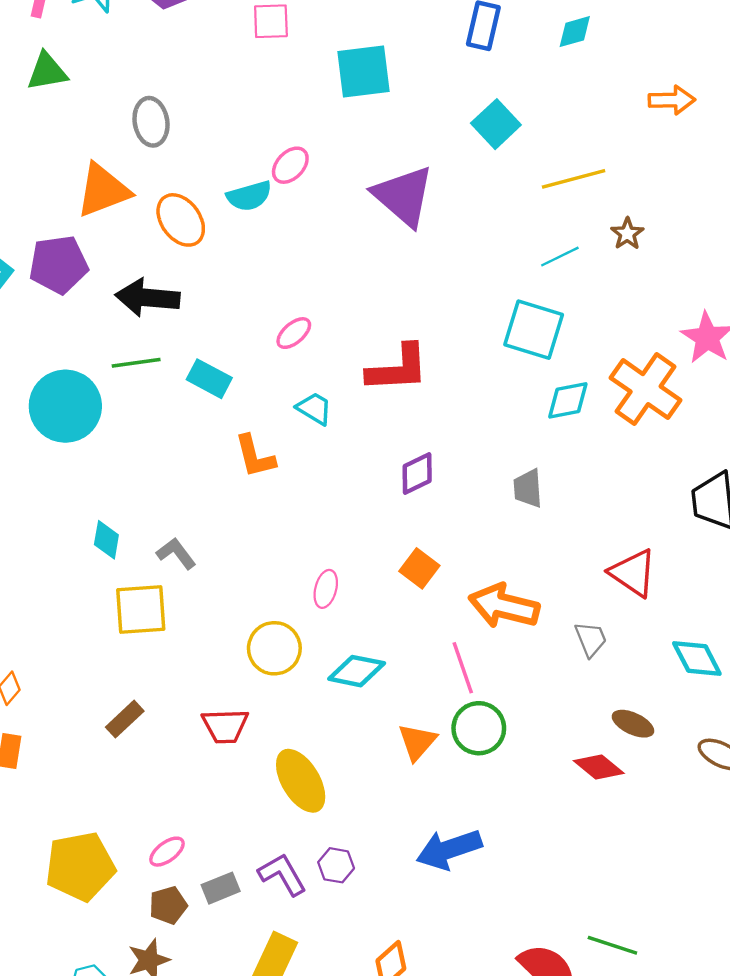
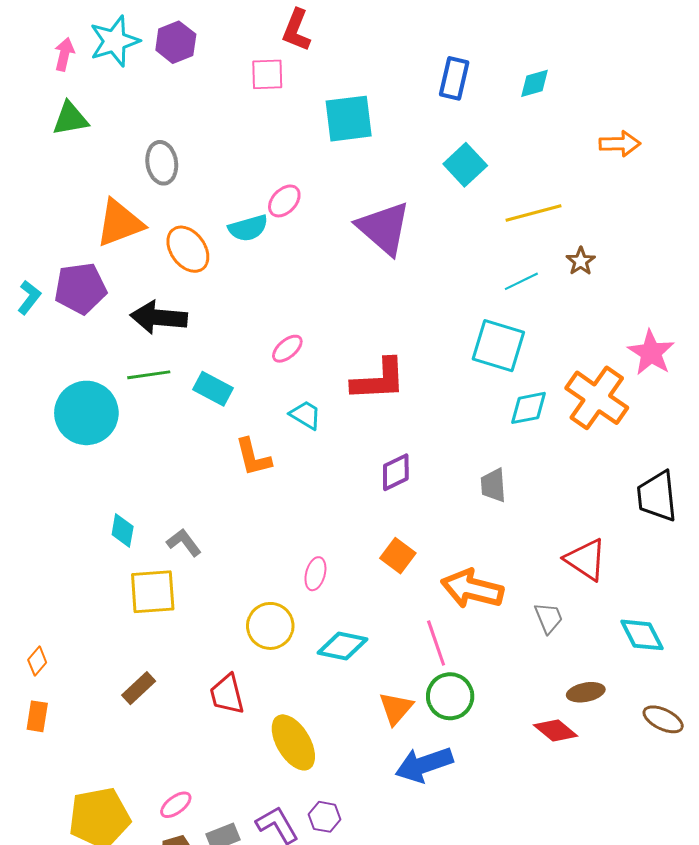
brown ellipse: (633, 724) -> (586, 692), turned -36
red trapezoid: (225, 726) -> (227, 694), turned 78
blue arrow: (449, 849) -> (424, 765), moved

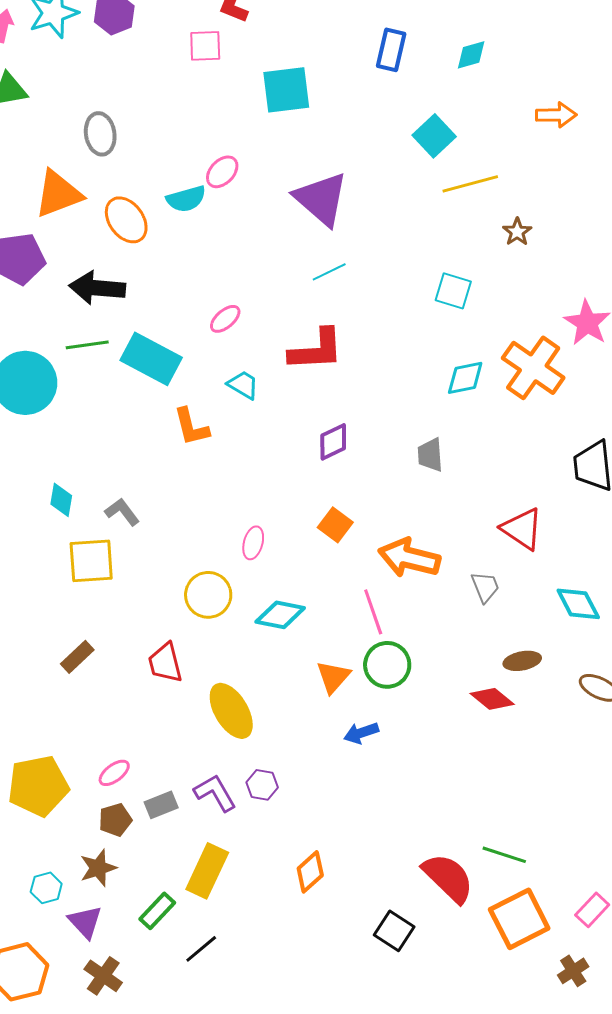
cyan square: (465, 165) -> (434, 136), moved
cyan line: (521, 281) -> (329, 272), moved
cyan square: (498, 346) -> (453, 291), moved, size x0.7
cyan rectangle: (213, 389) -> (151, 359), size x1.5
blue arrow: (424, 765) -> (361, 733), size x0.6

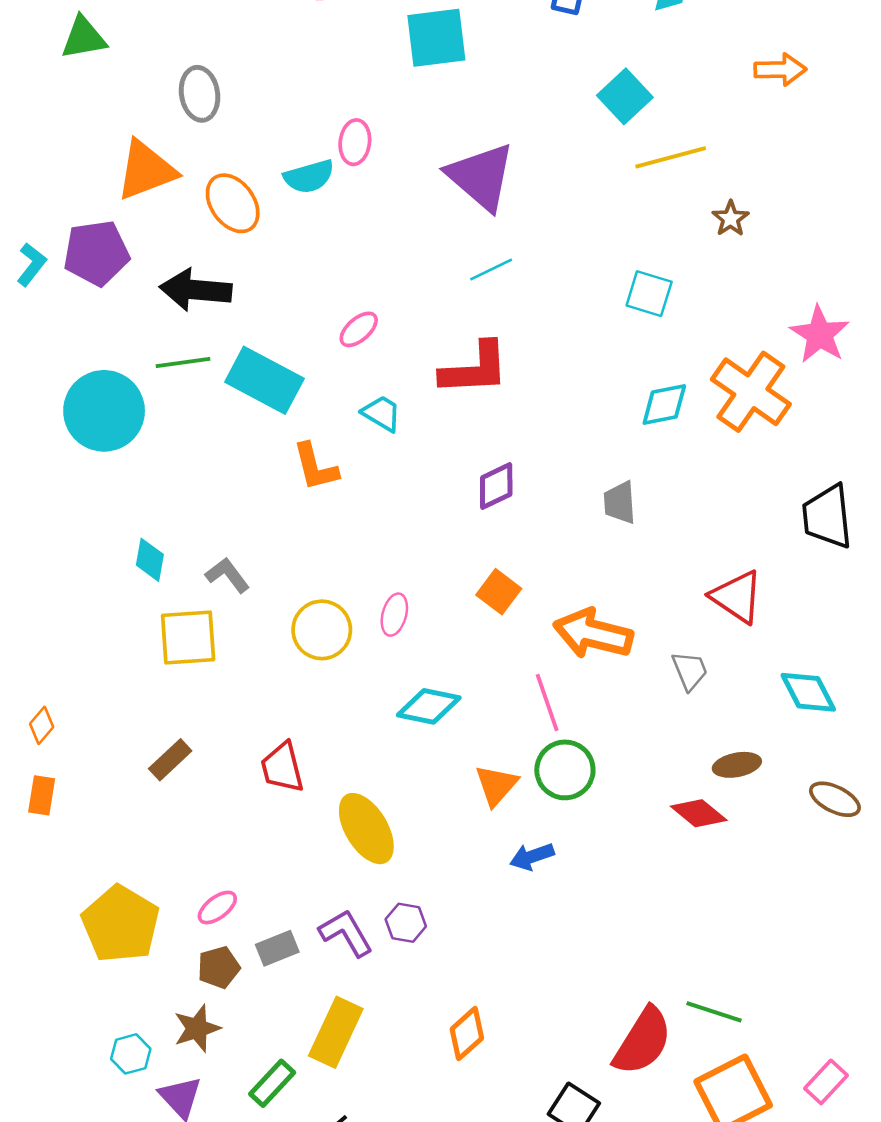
pink ellipse: (222, 172) -> (355, 142), turned -36
yellow circle: (208, 595) -> (322, 630), moved
yellow pentagon: (38, 786) -> (121, 924), turned -30
red semicircle: (448, 878) -> (643, 1041), turned 78

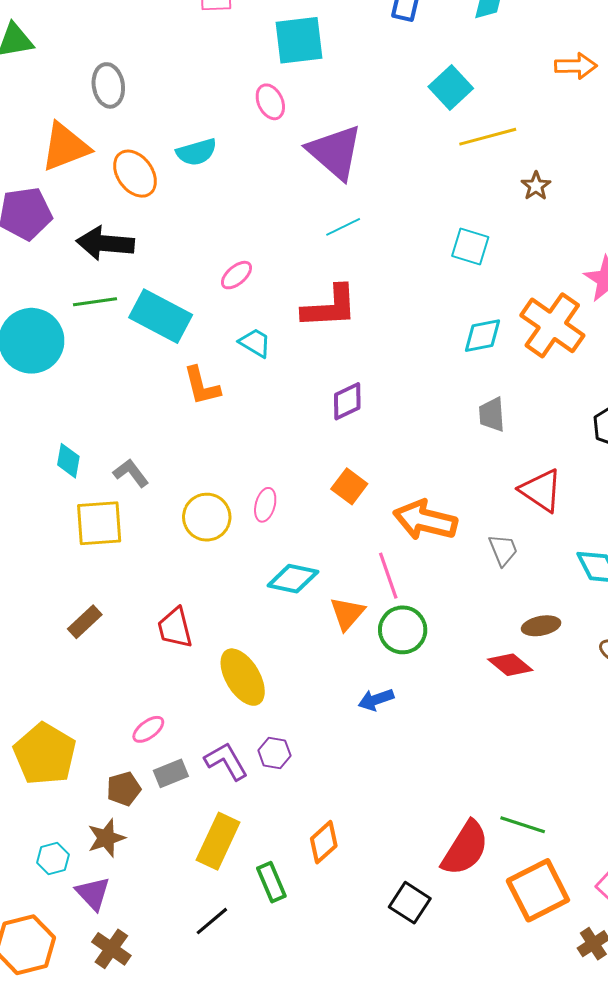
pink ellipse: (355, 142) -> (270, 102), moved, turned -32
gray trapezoid: (620, 503) -> (492, 415), moved
orange triangle: (496, 785) -> (347, 613), moved
pink ellipse: (217, 907) -> (148, 729), moved
green rectangle: (272, 1083) -> (271, 882), moved, turned -66

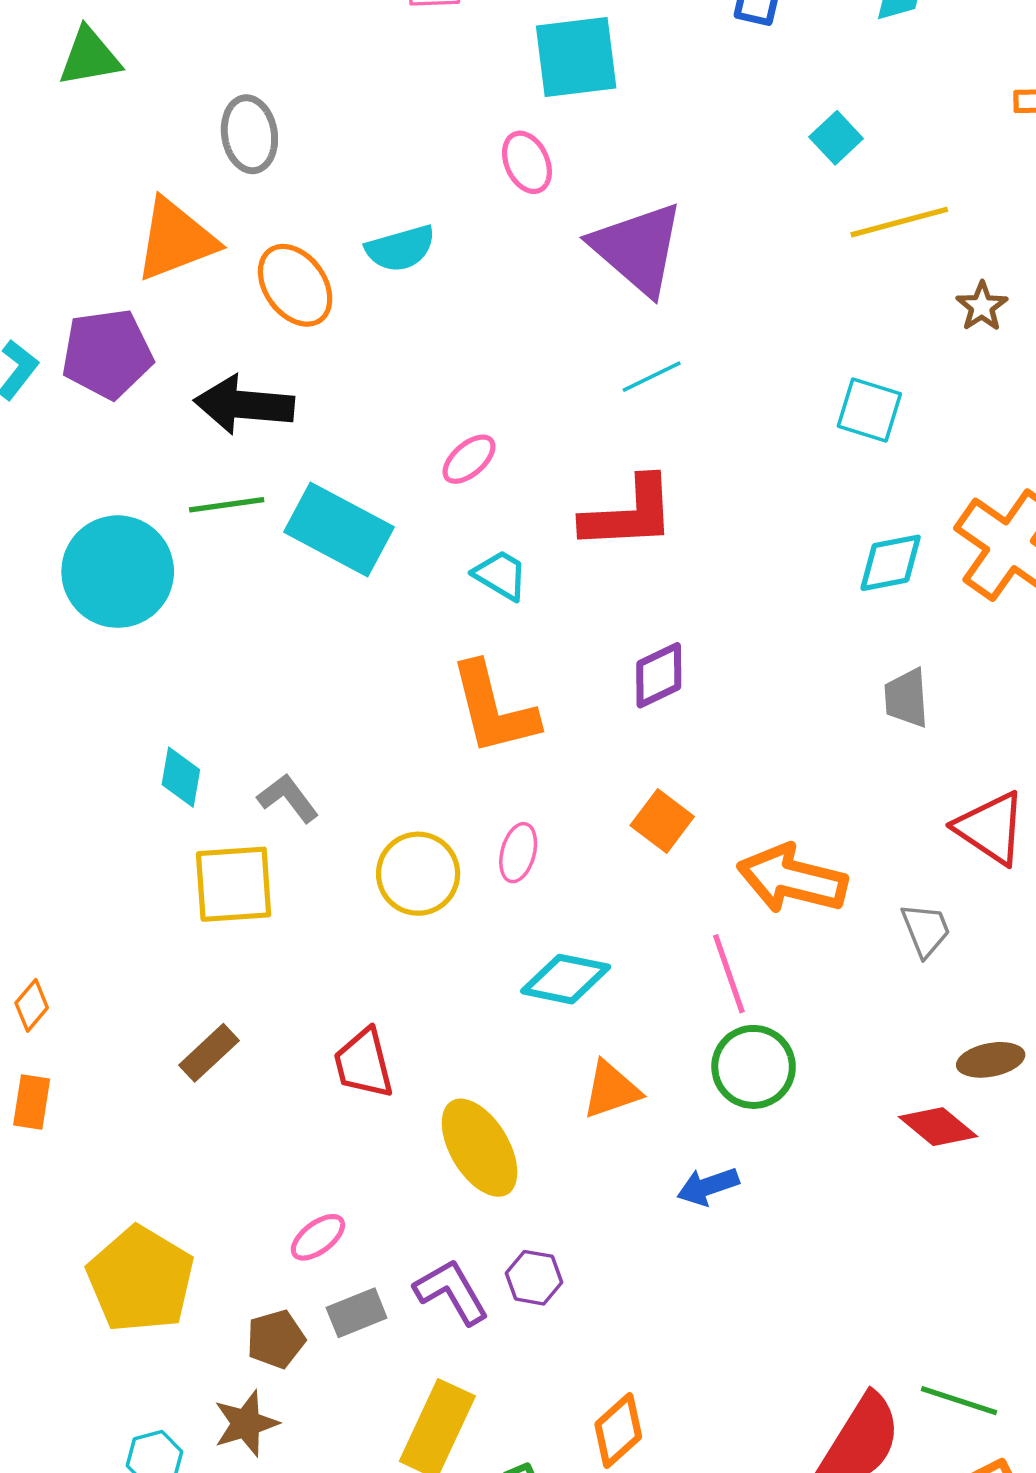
cyan square: (451, 87) -> (836, 138), size x0.7
orange L-shape: (202, 386) -> (494, 709), moved, size x1.4
orange triangle: (347, 613) -> (611, 1090), moved, turned 30

